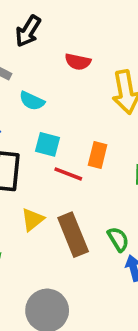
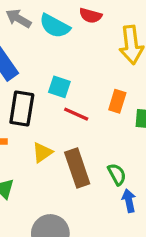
cyan semicircle: (32, 101) -> (55, 26), moved, size x1.4
orange rectangle: (98, 155) -> (117, 101), moved

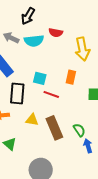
cyan semicircle: (55, 26) -> (34, 41), turned -30
orange rectangle: (117, 101) -> (71, 77), moved
yellow triangle: (42, 152) -> (32, 120), turned 48

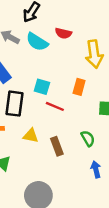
cyan semicircle: (34, 41) -> (37, 42), turned 36
brown rectangle: (54, 128) -> (57, 146), size x0.7
green semicircle: (79, 130) -> (88, 138), moved

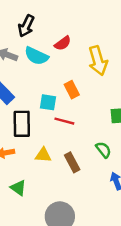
red semicircle: (63, 33) -> (63, 43), turned -42
orange rectangle: (79, 87) -> (72, 90), moved, turned -35

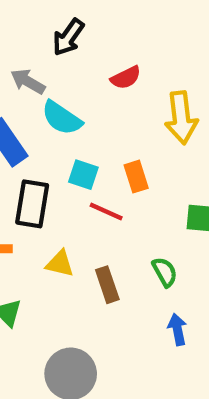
cyan semicircle: (36, 56) -> (62, 118), moved
orange rectangle: (72, 90) -> (136, 177), moved

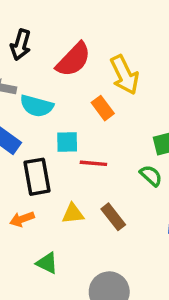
red semicircle: (126, 78) -> (73, 60), size x1.6
orange rectangle: (136, 177) -> (103, 108), moved
green semicircle: (165, 272) -> (151, 176), moved

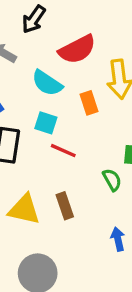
cyan semicircle: (37, 106) -> (47, 83), moved
yellow triangle: (73, 214) -> (24, 209), moved, size x1.5

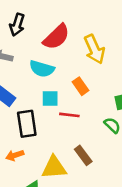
orange rectangle: (89, 103) -> (81, 86), moved

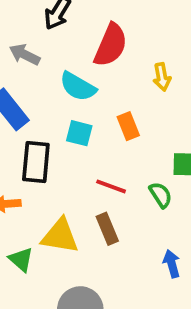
red semicircle: (56, 37) -> (111, 45), turned -36
yellow arrow: (94, 49) -> (162, 77), size x0.6
red line: (69, 115) -> (111, 186), moved

